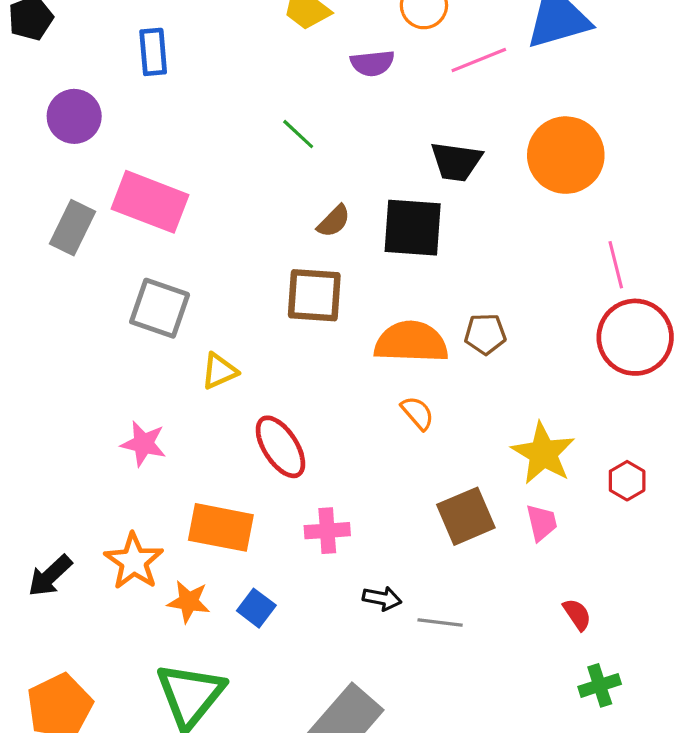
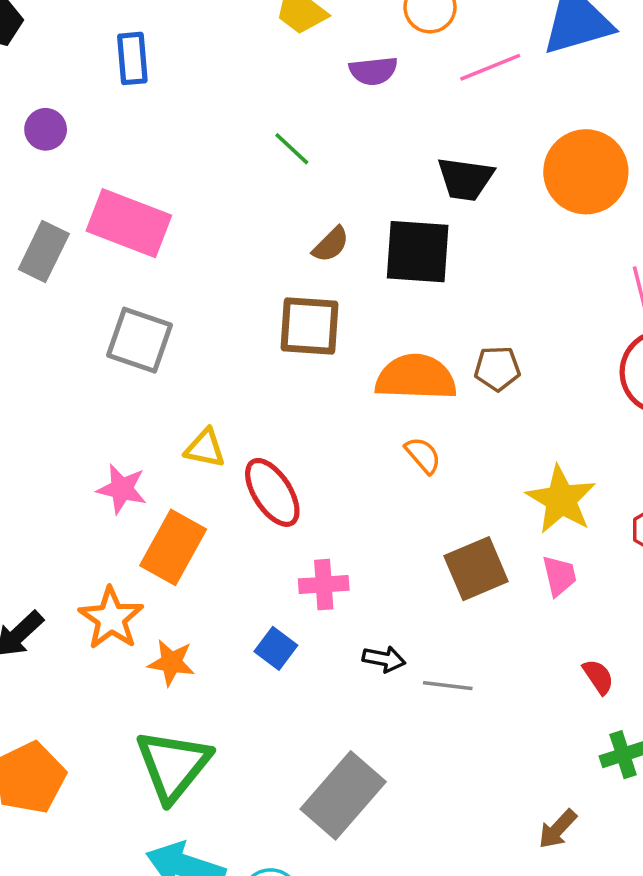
purple circle: (74, 116) -> (46, 129), size x0.7
yellow triangle: (219, 371) -> (205, 448), moved, turned 36
orange rectangle: (221, 527) -> (173, 547), moved, turned -72
blue square: (256, 608) -> (276, 648), moved

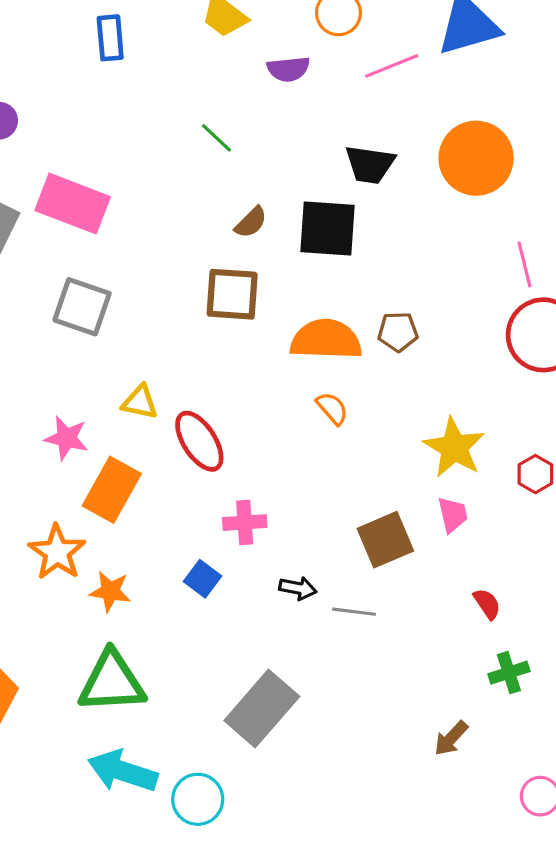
blue rectangle: (132, 58) -> (110, 38), moved
brown square: (476, 569) -> (385, 540), moved
green triangle: (173, 765) -> (112, 682), turned 48

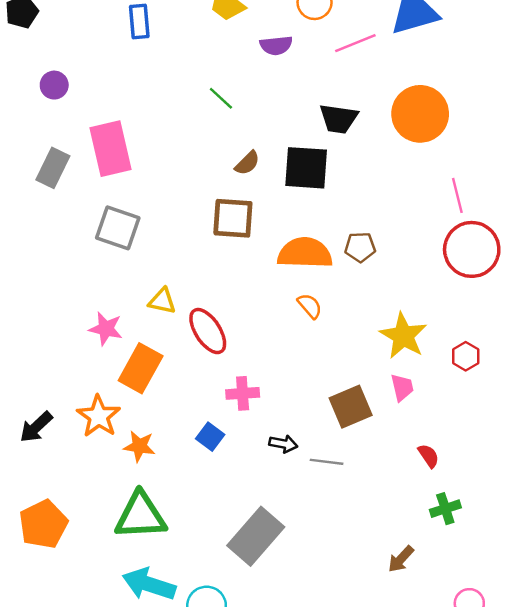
pink rectangle: (73, 204) -> (111, 149), turned 56

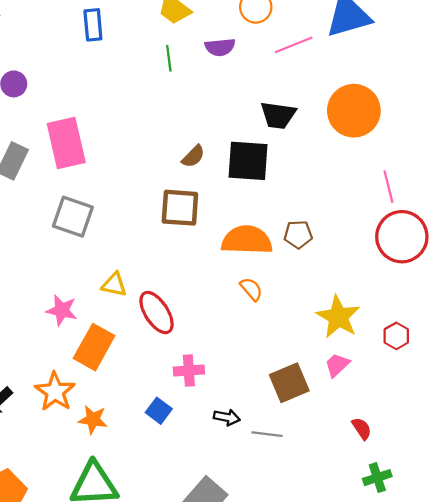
green line: (221, 98) -> (169, 58), moved, turned 40
pink trapezoid: (402, 387) -> (337, 365), turned -120

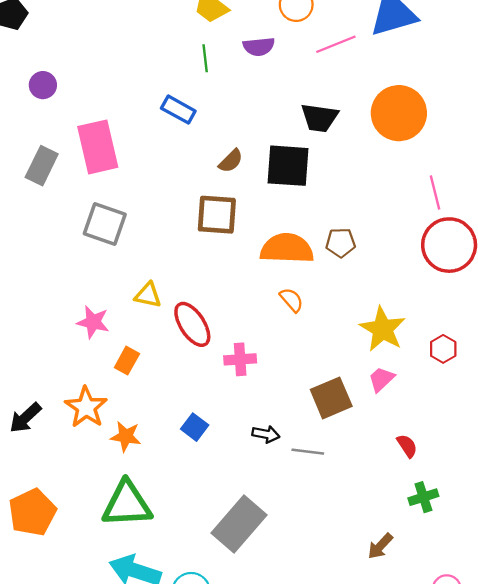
blue rectangle: (93, 25) -> (178, 110), moved, turned -56
orange rectangle: (94, 347) -> (127, 361), size x0.6
pink cross: (189, 371) -> (240, 359), moved

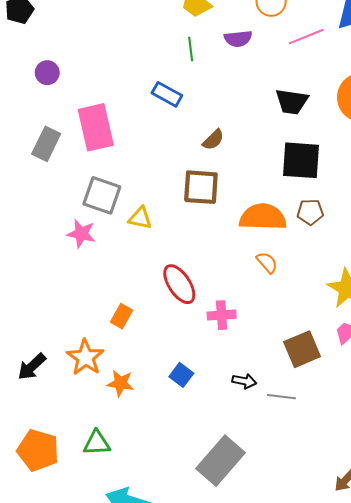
black square: (288, 166) -> (301, 160), moved
yellow triangle: (148, 295) -> (140, 218), moved
pink star: (93, 322) -> (81, 234), moved
green triangle: (127, 504) -> (97, 443), moved, size x0.6
orange pentagon: (32, 512) -> (38, 450), turned -30

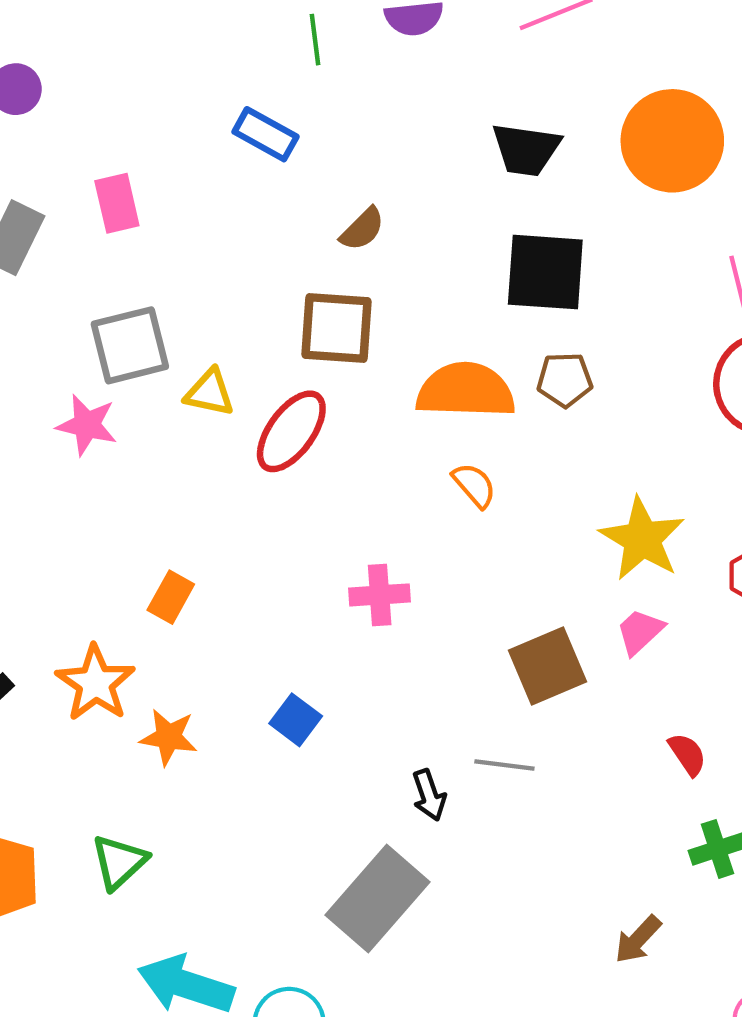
pink rectangle: (96, 127) -> (117, 203), size x0.6
gray square: (102, 195) -> (130, 345), turned -33
red ellipse: (179, 284) -> (291, 431), moved, turned 69
black arrow: (244, 381) -> (429, 795), moved, turned 60
green triangle: (97, 443) -> (119, 862), turned -40

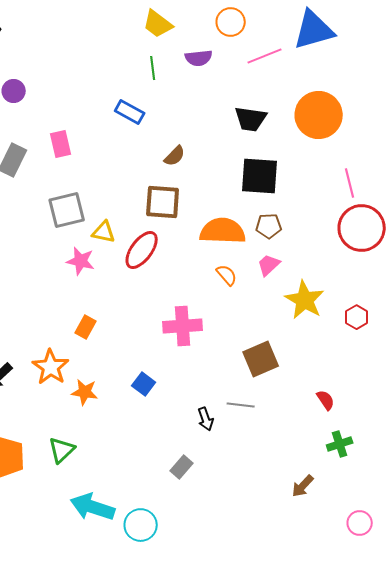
pink star: (87, 425) -> (81, 261), moved
pink cross: (380, 595) -> (183, 326), size x1.4
pink trapezoid: (640, 632) -> (269, 265), moved
gray rectangle: (377, 898) -> (182, 467), size x0.5

